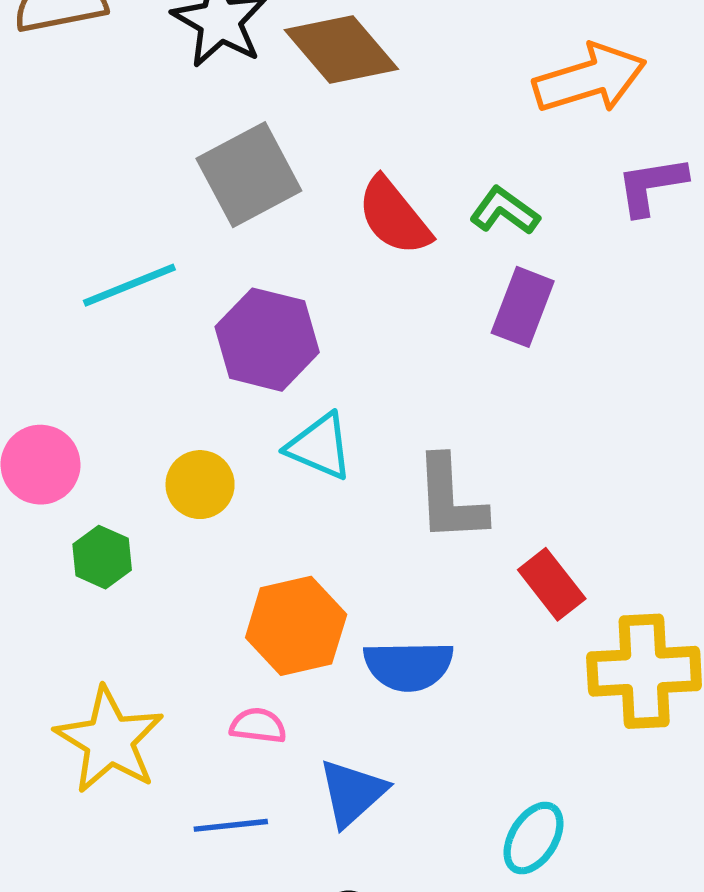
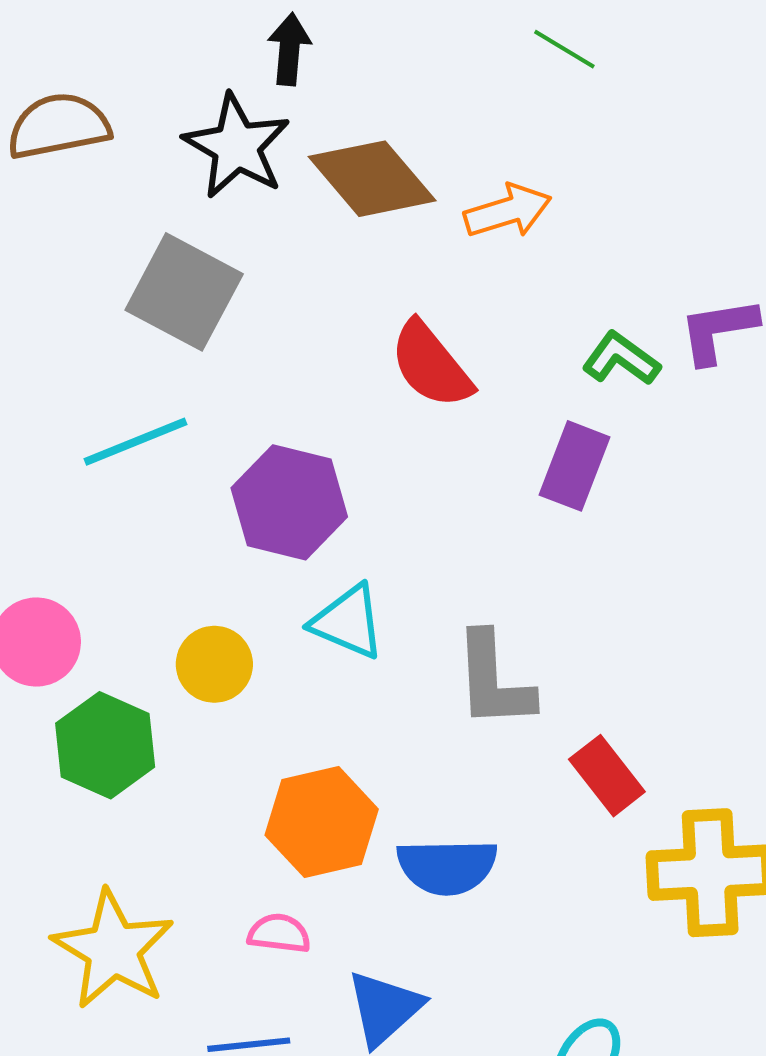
orange arrow: (590, 79) -> (508, 211), moved, size x0.7
gray square: (249, 175) -> (184, 292), moved, turned -34
green L-shape: (505, 211) -> (621, 359), moved
green hexagon: (102, 557) -> (105, 745), size x1.5

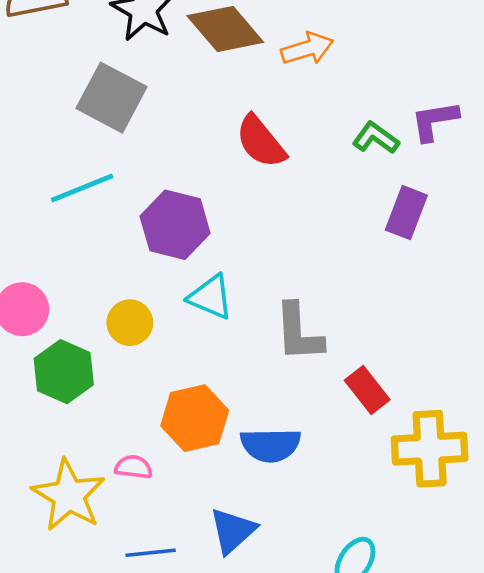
purple rectangle: (575, 466) -> (406, 213), moved
pink semicircle: (279, 933) -> (134, 467), moved

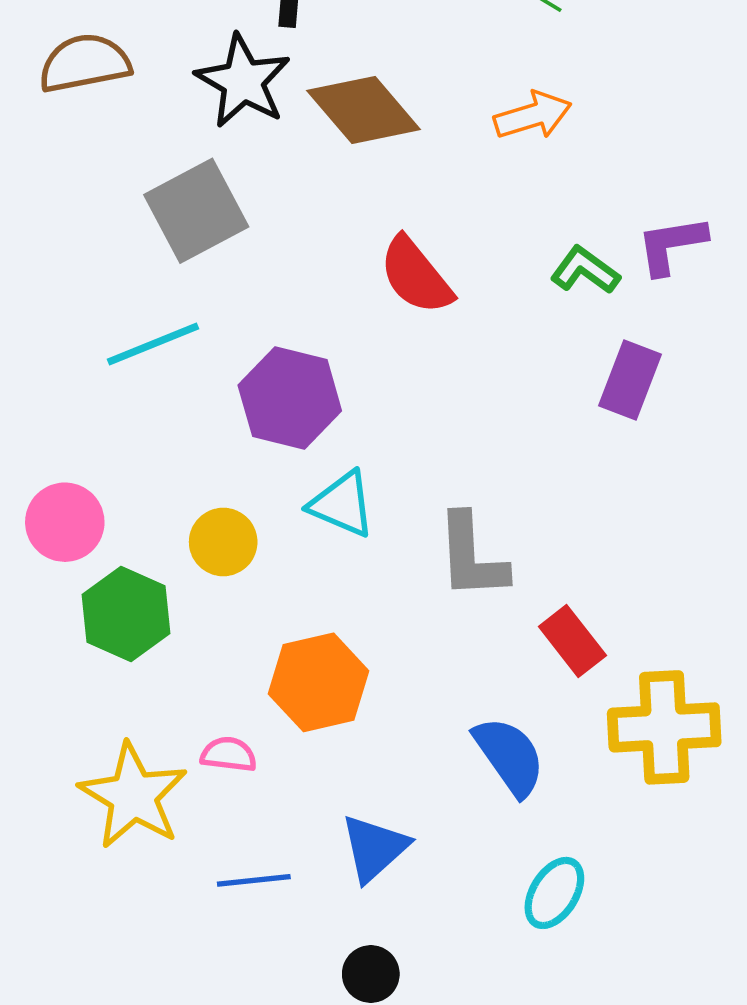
orange arrow: (307, 49) -> (533, 115), moved
gray square: (111, 98) -> (196, 211), turned 34
blue semicircle: (271, 445) -> (509, 756), moved, turned -124

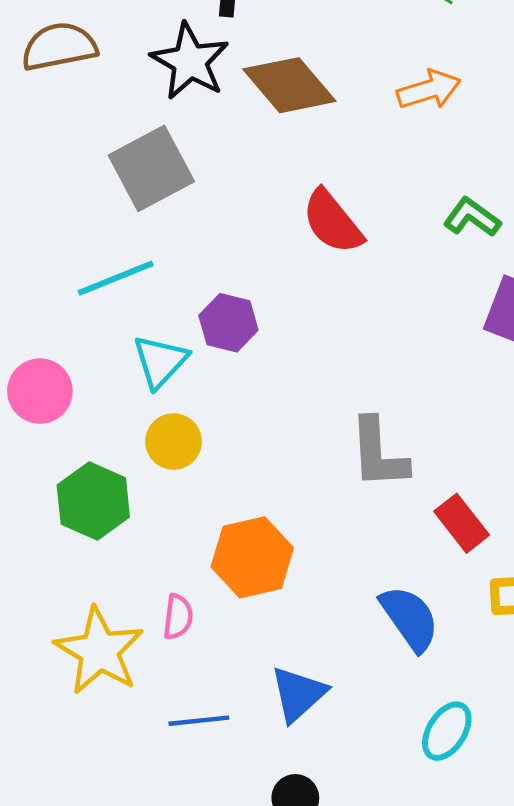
purple hexagon: (290, 398) -> (228, 323), size x0.7
cyan triangle: (342, 504) -> (160, 361), moved, turned 50
pink circle: (65, 522) -> (40, 391), moved
pink semicircle: (229, 754) -> (178, 617), turned 90

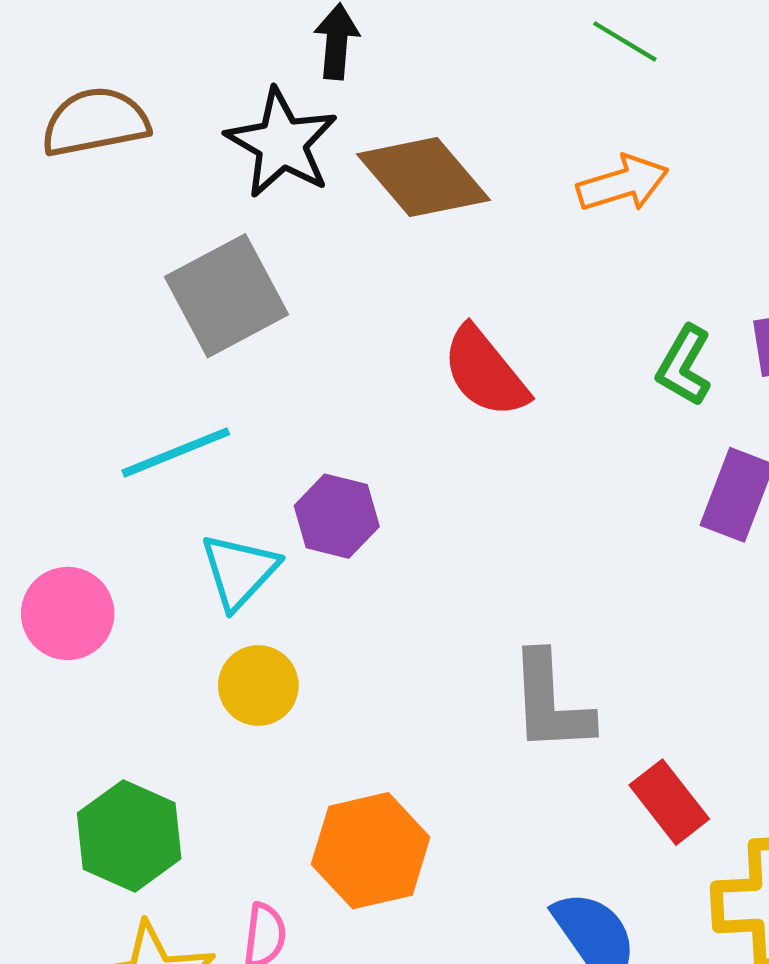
green L-shape: (472, 217) -> (684, 366), turned -96
green hexagon: (93, 501) -> (129, 836), moved

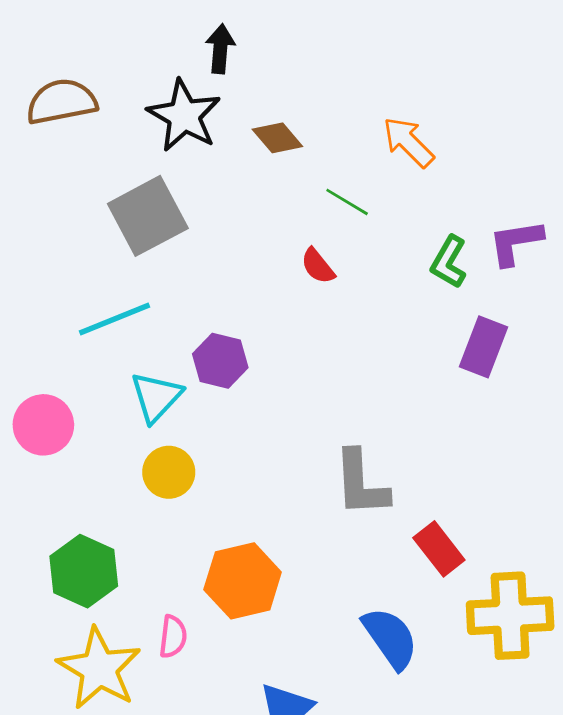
green line: (625, 41) -> (347, 202), moved
brown diamond: (424, 177) -> (277, 138), size x0.6
orange arrow: (623, 183) -> (408, 142), turned -118
red semicircle: (485, 372) -> (318, 266), size x0.6

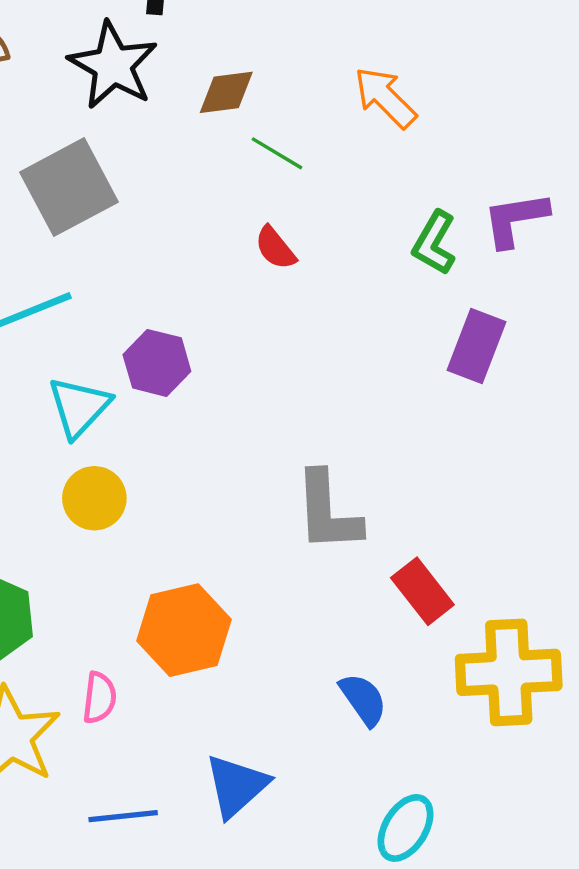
brown diamond: (277, 138) -> (226, 92), turned -57
green line: (347, 202) -> (277, 153), moved
blue semicircle: (390, 638) -> (363, 699), size x0.7

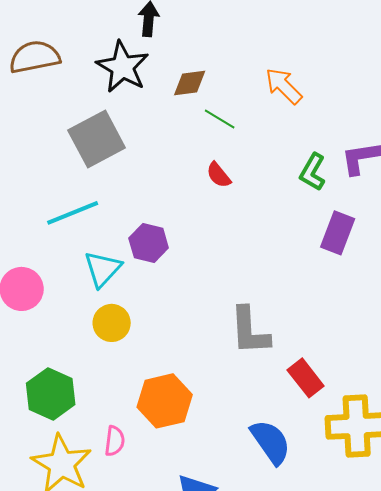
blue semicircle: (363, 699) -> (271, 442), size x1.4

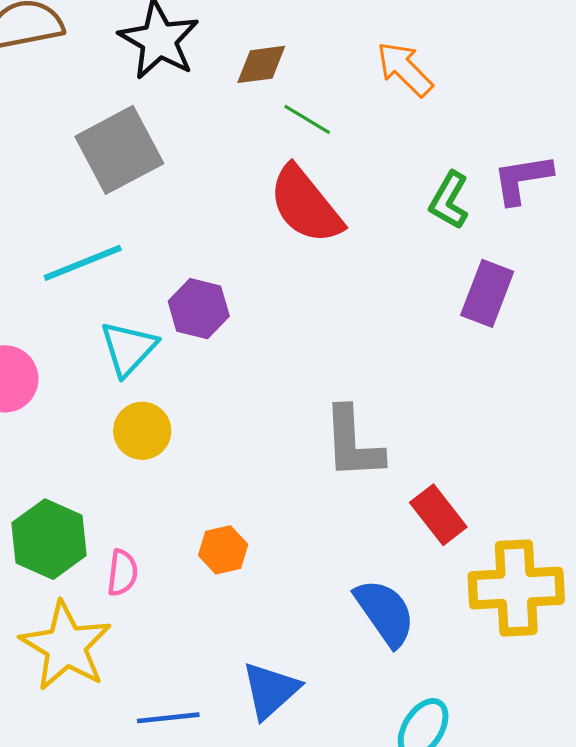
red semicircle: (219, 175) -> (306, 205), size x2.0
orange hexagon: (165, 401) -> (223, 550), size x0.6
pink semicircle: (115, 441) -> (122, 573), moved

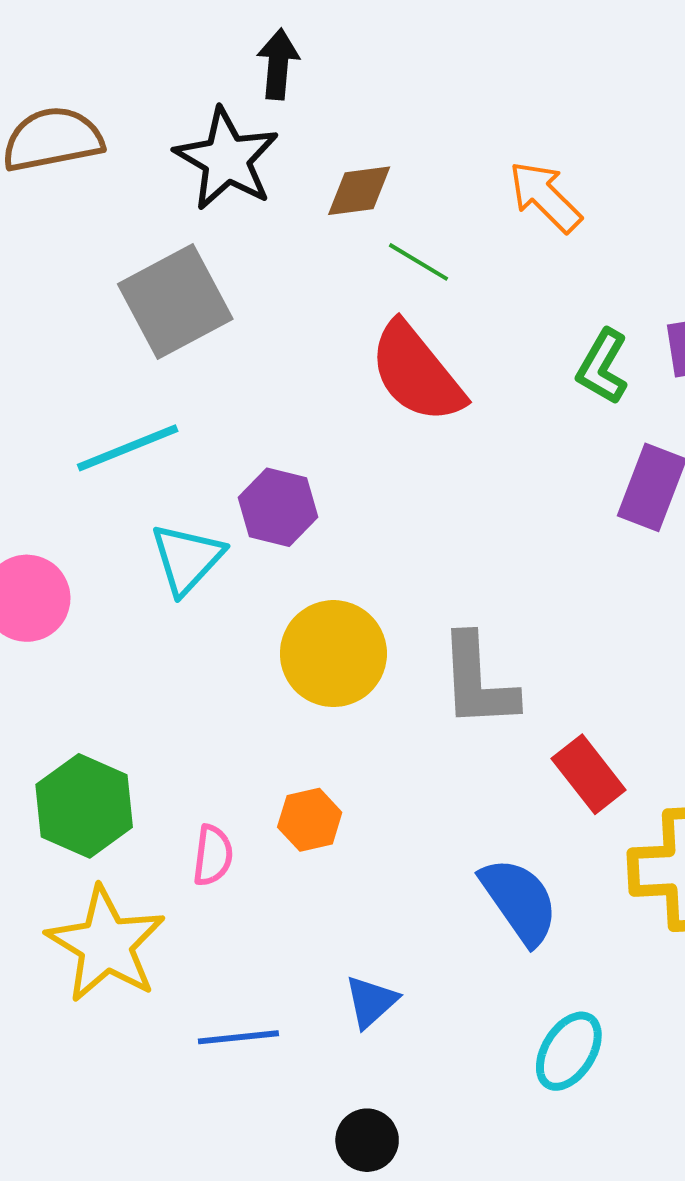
yellow circle: (142, 431) -> (333, 654), moved, size x1.4
pink semicircle: (122, 573) -> (213, 855), moved
blue triangle: (270, 690) -> (371, 1002), size x0.7

